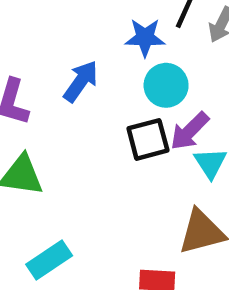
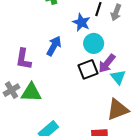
blue star: (145, 38) -> (81, 22), turned 30

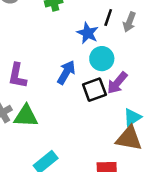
blue arrow: (54, 46) -> (66, 72), moved
cyan triangle: (118, 77) -> (132, 117), moved, turned 35
brown triangle: (118, 109) -> (129, 138), turned 30

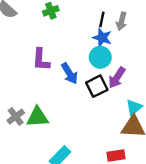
blue star: (88, 33) -> (102, 38), moved
blue arrow: (66, 72) -> (70, 73), turned 125
purple L-shape: (17, 76) -> (41, 60), moved

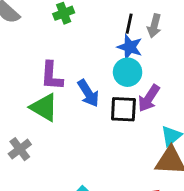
black square: (97, 86) -> (123, 109), turned 30
green triangle: (37, 117) -> (44, 107), moved, turned 35

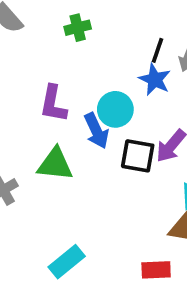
cyan circle: (128, 72) -> (115, 109), moved
green triangle: (44, 107) -> (55, 164), moved, turned -32

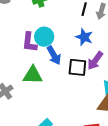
blue star: (155, 80) -> (84, 37), moved
cyan circle: (115, 109) -> (44, 37), moved

